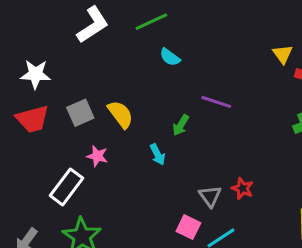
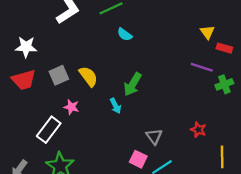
purple line: (216, 102) -> (202, 67), moved
green arrow: (181, 125) -> (133, 84), size x1.5
red star: (243, 188) -> (198, 130), moved

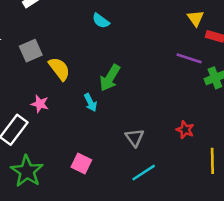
gray square: (59, 75) -> (31, 51), moved
pink square: (138, 159) -> (81, 163), moved

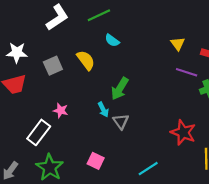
yellow triangle: (196, 18) -> (178, 44), moved
yellow semicircle: (59, 69) -> (86, 60), moved
red star: (185, 130) -> (183, 132), size x1.6
gray triangle: (135, 138) -> (121, 121), moved

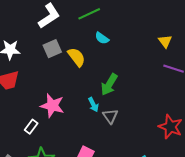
gray square: (53, 66) -> (52, 49), moved
pink star: (61, 111) -> (52, 106), size x1.6
white rectangle: (39, 132) -> (31, 127), size x0.6

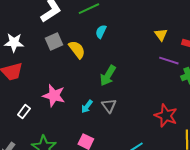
cyan semicircle: (102, 38) -> (101, 32), turned 80
cyan arrow: (93, 105) -> (87, 107), moved, turned 64
white rectangle: (31, 127) -> (24, 112), moved

